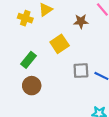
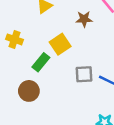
yellow cross: (25, 18) -> (15, 39), moved
green rectangle: (28, 60) -> (41, 62), moved

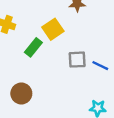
brown circle: (29, 91) -> (21, 93), moved

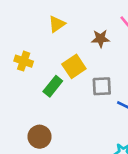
gray square: (77, 60) -> (102, 86), moved

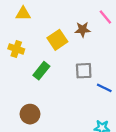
yellow triangle: (57, 24) -> (23, 14), moved, turned 35
yellow square: (74, 66) -> (57, 40), moved

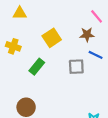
brown star: (83, 30) -> (87, 35), moved
blue line: (104, 88) -> (96, 55), moved

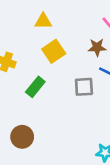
yellow triangle: (20, 13) -> (43, 21), moved

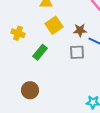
brown star: (97, 47) -> (80, 30), moved

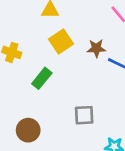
gray square: (77, 52) -> (84, 115), moved

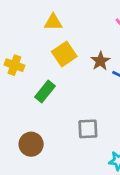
brown star: (96, 48) -> (100, 61), turned -30

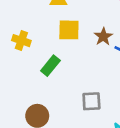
yellow square: (64, 54) -> (69, 30), turned 35

